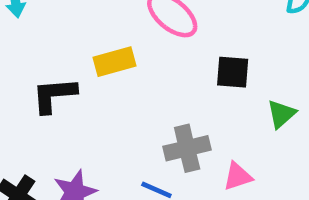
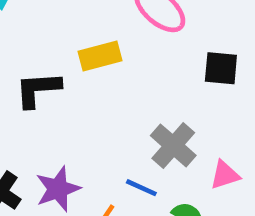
gray cross: (187, 148) -> (173, 146), turned -36

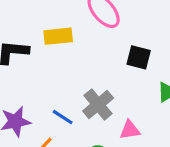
blue line: (141, 188) -> (63, 117), moved

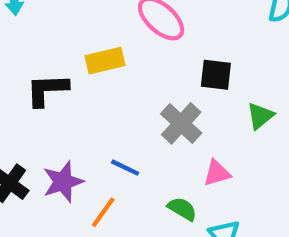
gray cross: (98, 105) -> (181, 123), moved

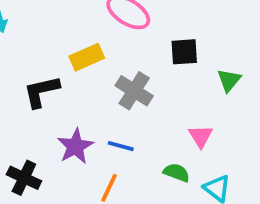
gray cross: (181, 123) -> (134, 91), moved
pink triangle: (217, 173) -> (201, 136), turned -35
purple star: (63, 182) -> (75, 146), moved

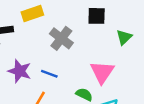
pink triangle: (201, 136) -> (102, 72), size x1.5
purple star: (75, 146) -> (20, 71), turned -30

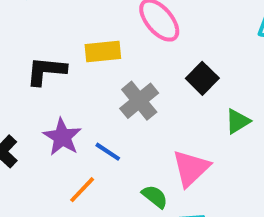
black square: (97, 16) -> (202, 78), turned 30

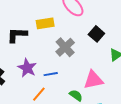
blue line: (108, 152) -> (51, 74), turned -40
pink triangle: (191, 168) -> (93, 80), turned 35

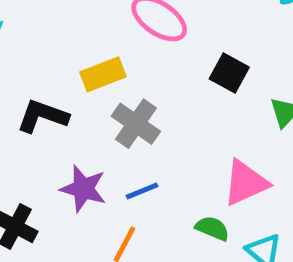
black L-shape: (17, 35) -> (43, 116), turned 30
gray cross: (65, 47) -> (136, 124), moved

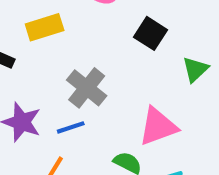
gray cross: (136, 124) -> (87, 88), moved

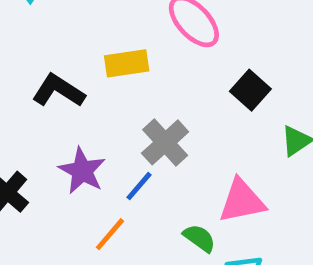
blue line: (71, 127) -> (139, 186), turned -40

